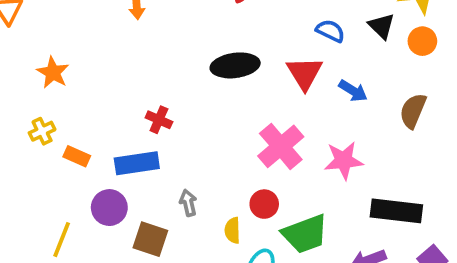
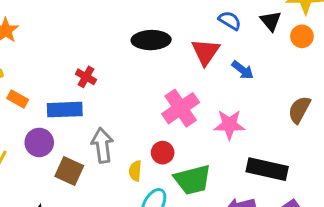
brown semicircle: (413, 111) -> (299, 110), moved
gray arrow: (188, 203) -> (102, 145), size x1.6

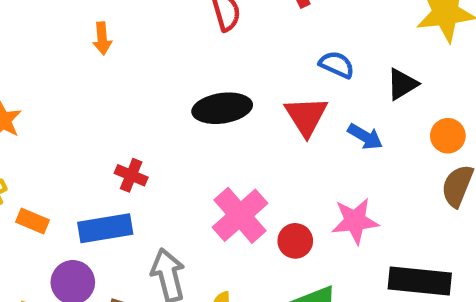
black triangle: (271, 21) -> (402, 84), moved, turned 45
orange circle: (302, 36) -> (448, 136), moved
pink cross: (181, 108) -> (240, 215), moved
red circle: (163, 153) -> (295, 241), moved

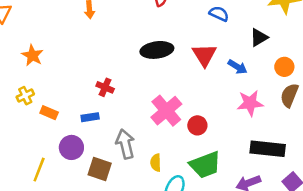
blue semicircle: (337, 65) -> (219, 14), moved
pink star: (355, 221) -> (250, 103), moved
blue rectangle: (105, 228) -> (90, 117), size x0.6

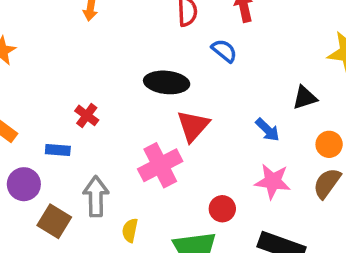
blue semicircle: (219, 14) -> (224, 51), moved
red triangle: (204, 55) -> (193, 126), moved
red circle: (197, 125) -> (222, 209), moved

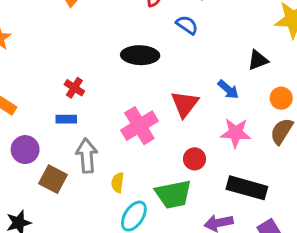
red triangle: (193, 126) -> (185, 104), moved
blue rectangle: (58, 150) -> (66, 119), moved

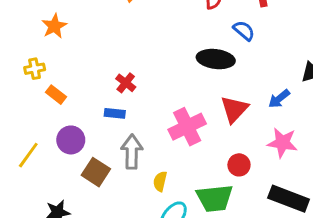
black ellipse: (140, 55) -> (216, 59), moved
blue arrow: (228, 89) -> (279, 99), turned 95

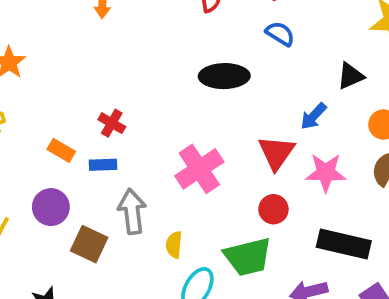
blue semicircle: (244, 31) -> (280, 34), moved
orange rectangle: (56, 95) -> (61, 150), moved
red triangle: (234, 109) -> (276, 153), moved

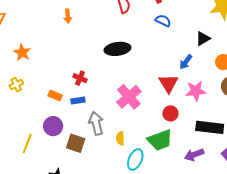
black ellipse: (224, 76) -> (117, 49), moved

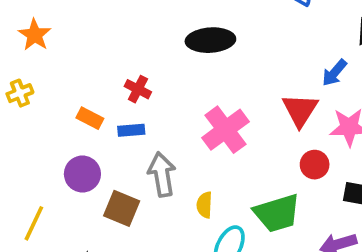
red circle: (170, 113) -> (315, 165), moved
yellow line: (27, 144) -> (34, 223), moved

